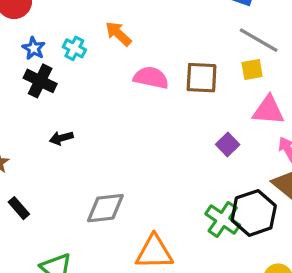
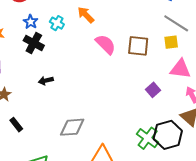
pink semicircle: (151, 78) -> (106, 44), turned 30

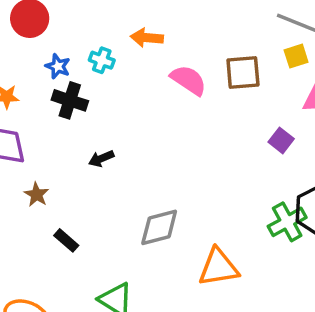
orange arrow: (86, 15) -> (147, 38), turned -30
green cross: (148, 138) -> (287, 222), turned 35

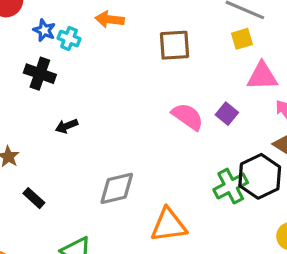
blue star: (58, 66) -> (44, 30), moved
brown square: (243, 72) -> (174, 45), moved
pink semicircle: (189, 80) -> (188, 117), moved

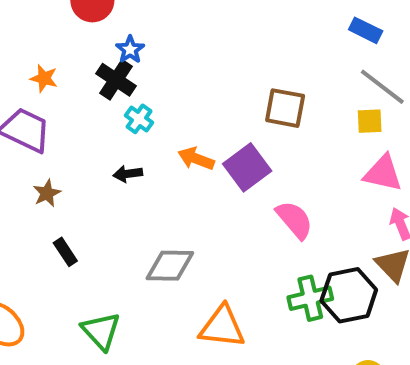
orange arrow: (110, 19) -> (196, 159), moved
cyan cross: (69, 39) -> (139, 119), moved
black cross: (40, 74) -> (116, 80), moved
purple square: (227, 114) -> (247, 167), moved, size x1.6
pink semicircle: (188, 117) -> (294, 220), moved

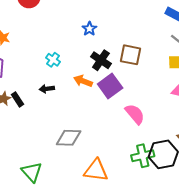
blue star: (130, 50) -> (89, 29), moved
black cross: (116, 80) -> (101, 60), moved
black rectangle: (65, 252) -> (17, 99), moved

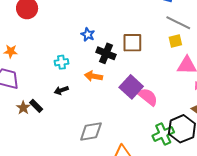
blue star: (89, 29) -> (88, 34), moved
cyan cross: (53, 60) -> (61, 62), turned -32
purple square: (110, 86) -> (131, 87), moved

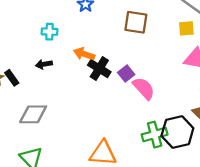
black cross: (106, 53) -> (99, 69), moved
purple square: (131, 87) -> (126, 74), size x0.6
gray diamond: (91, 131) -> (33, 114), moved

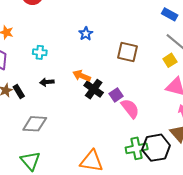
yellow square: (186, 28) -> (170, 60), turned -32
cyan cross: (49, 32) -> (40, 52), moved

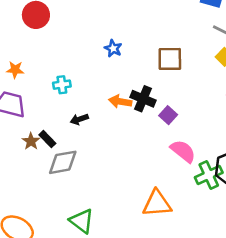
black cross: (94, 89) -> (143, 99), moved
pink semicircle: (130, 109) -> (183, 151), moved
gray diamond: (35, 124) -> (63, 162), moved

